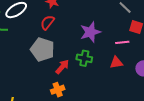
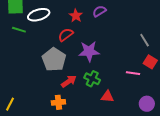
purple star: (90, 32) -> (89, 51), moved
red triangle: (116, 62) -> (107, 96), moved

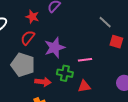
pink line: (133, 73) -> (85, 60), moved
red arrow: (69, 81) -> (43, 82), turned 56

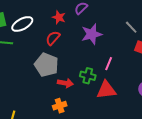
purple star: (55, 48) -> (92, 34), moved
pink line: (85, 60) -> (109, 64), turned -64
red triangle: (84, 86) -> (106, 90), size x1.5

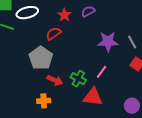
purple star: (92, 34) -> (108, 42), moved

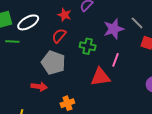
green cross: (78, 79) -> (88, 46), moved
red arrow: (55, 80) -> (39, 87), moved
red triangle: (93, 97) -> (100, 77), moved

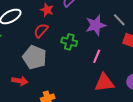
red triangle: (100, 77) -> (104, 83), moved

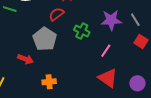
red triangle: (104, 83) -> (108, 78), turned 30

